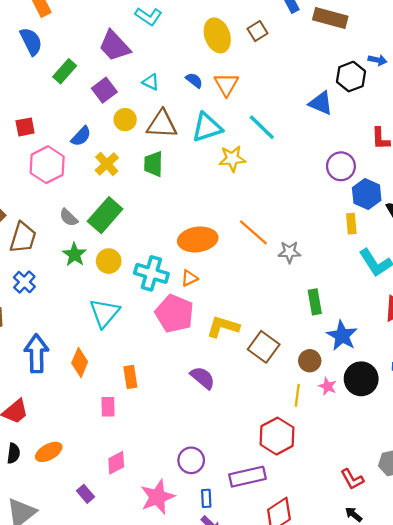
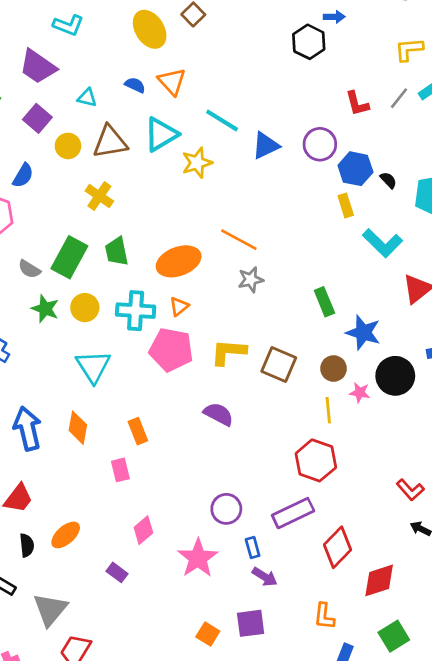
blue triangle: (321, 103) -> (266, 146), moved, turned -36
yellow cross: (107, 164) -> (99, 196), moved
green trapezoid: (153, 164) -> (117, 251), moved
gray star: (289, 252) -> (251, 280), moved

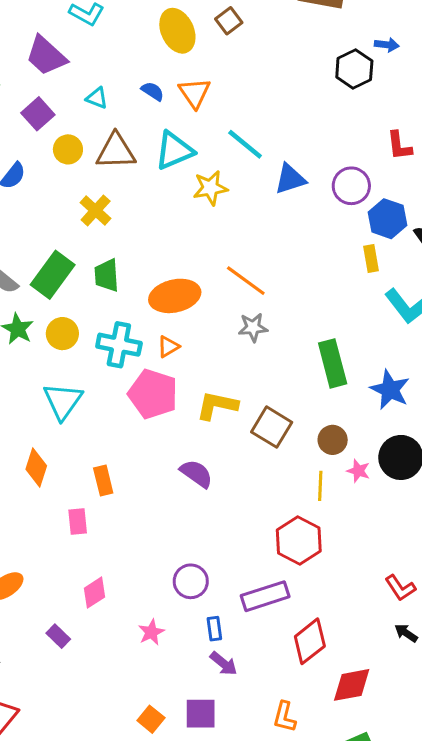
green rectangle: (324, 302) -> (333, 363), size x1.4
blue star: (363, 332) -> (390, 390), moved
pink star: (198, 558) -> (151, 632), size x0.6

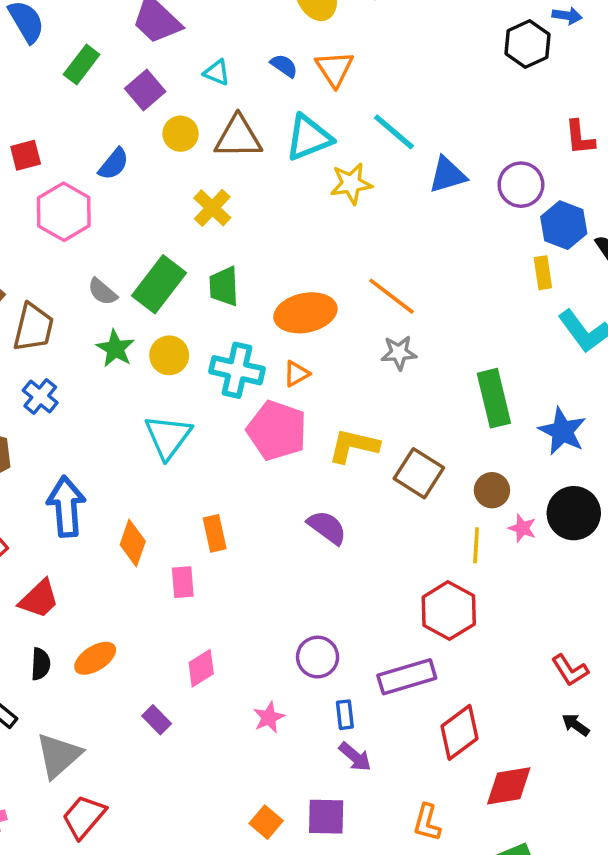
orange diamond: (36, 467) -> (133, 543), moved

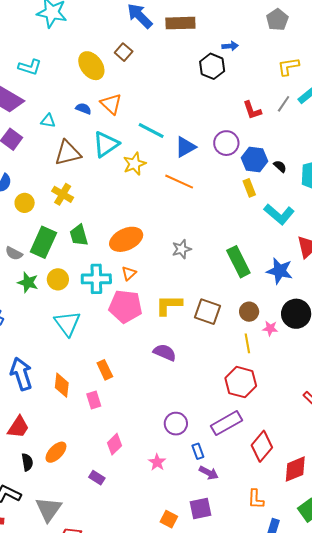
yellow circle: (181, 134) -> (25, 203), moved
orange line: (391, 296) -> (179, 182), moved

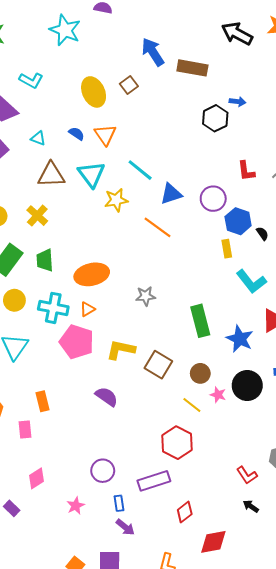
cyan triangle: (106, 144) -> (91, 174), turned -44
yellow line: (247, 343) -> (192, 405), turned -54
red diamond: (262, 446) -> (185, 512), size x0.7

